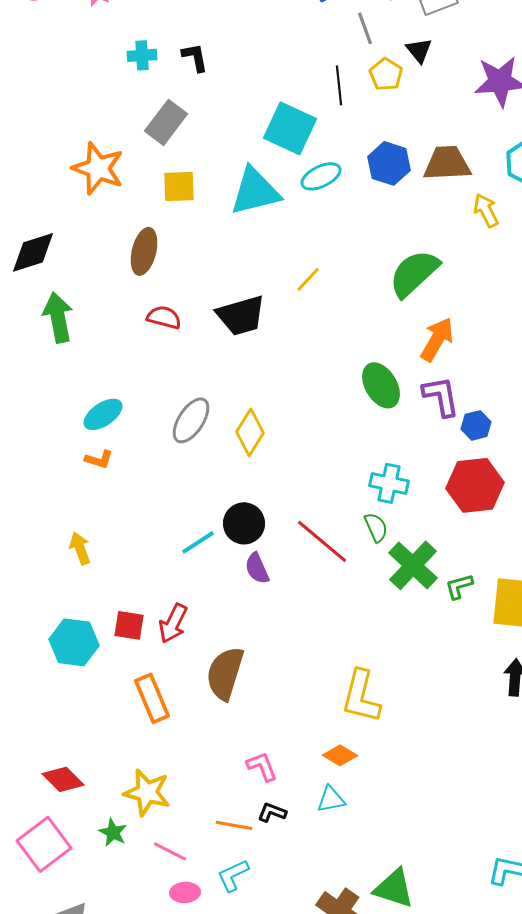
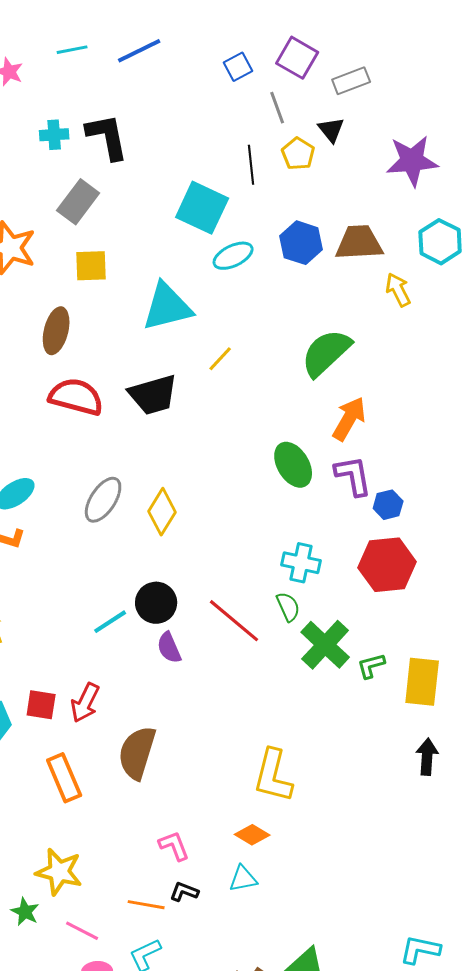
black L-shape: (195, 57) -> (107, 137), size x1.6
cyan triangle: (255, 191) -> (167, 307), moved
red semicircle: (164, 317) -> (76, 397), size x1.6

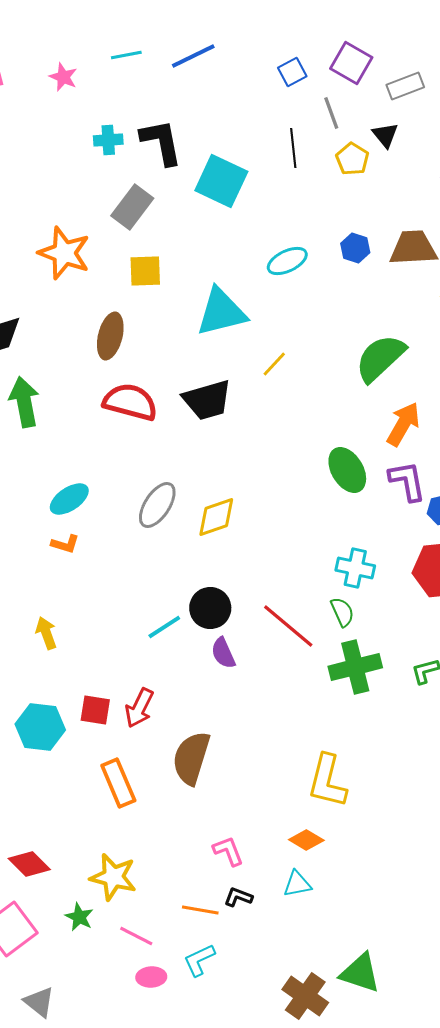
black line: (251, 165) -> (293, 148), moved
cyan square: (202, 208) -> (221, 181), moved
blue hexagon: (301, 243) -> (355, 248), size x0.7
yellow diamond: (162, 512) -> (216, 517), turned 39
green cross: (325, 645) -> (355, 667), moved, turned 33

